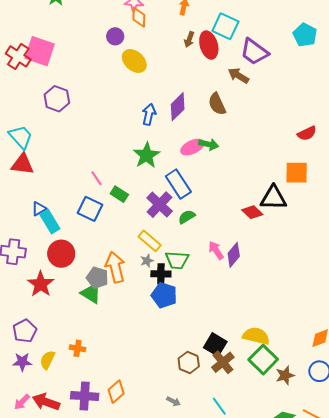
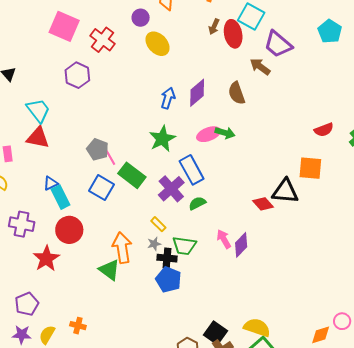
red cross: (18, 56) -> (102, 40), moved
green rectangle: (119, 194) -> (132, 175), size x1.5
yellow rectangle: (150, 241) -> (158, 224), size x0.7
gray pentagon: (97, 278) -> (98, 149), moved
green triangle: (91, 293) -> (109, 270), moved

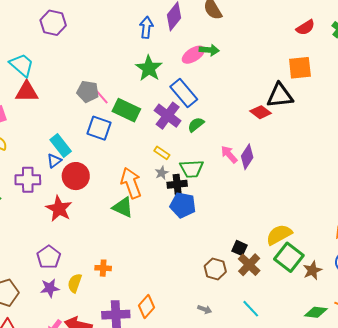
blue triangle: (51, 183) -> (54, 161), moved
yellow semicircle: (257, 328) -> (279, 235), turned -36
black square: (216, 333) -> (239, 248), size x0.7

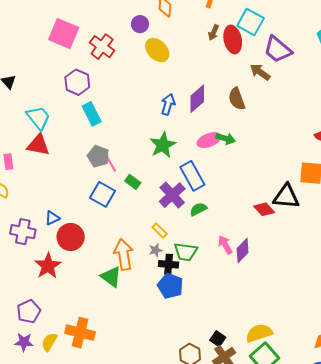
green rectangle: (126, 110) -> (133, 182), size x0.6
cyan rectangle: (61, 146) -> (92, 114), moved
orange cross: (103, 268) -> (80, 333), size x1.8

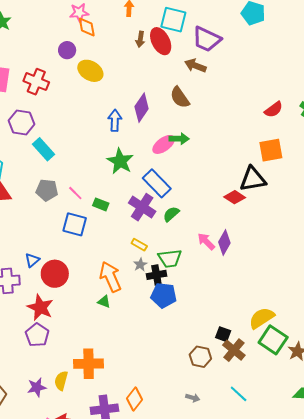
gray pentagon: (98, 156) -> (47, 190), moved
green triangle: (111, 277) -> (104, 302), size x0.6
purple pentagon: (29, 311) -> (37, 335), moved

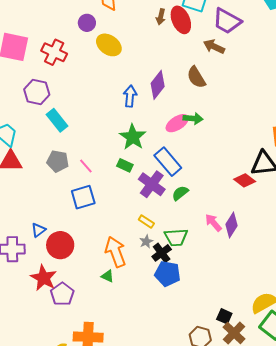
green rectangle: (101, 204) -> (125, 165), moved
blue square: (75, 224) -> (83, 197), turned -35
black cross: (156, 275) -> (162, 253), turned -30
purple pentagon: (37, 335) -> (62, 294), moved

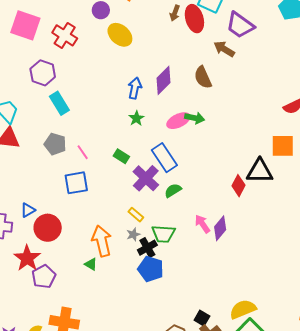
green star: (133, 137) -> (136, 118), moved, size x0.6
red diamond: (245, 180) -> (238, 186), turned 75

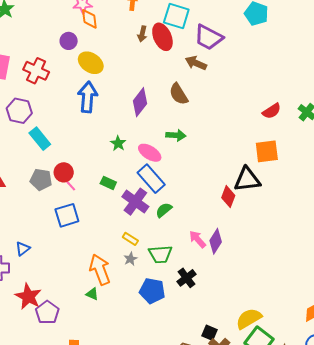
blue arrow: (135, 88) -> (88, 97), moved, size x1.4
pink ellipse: (178, 121) -> (150, 153), moved, turned 65
red circle: (48, 228) -> (64, 172), moved, size x0.7
black cross: (147, 248) -> (187, 278), moved

